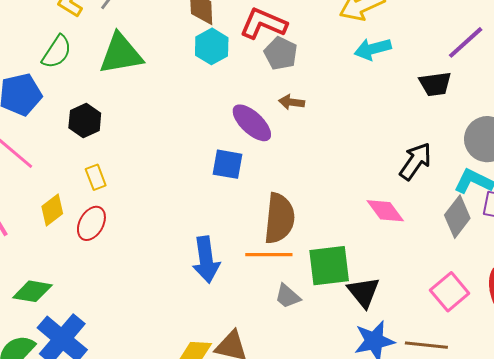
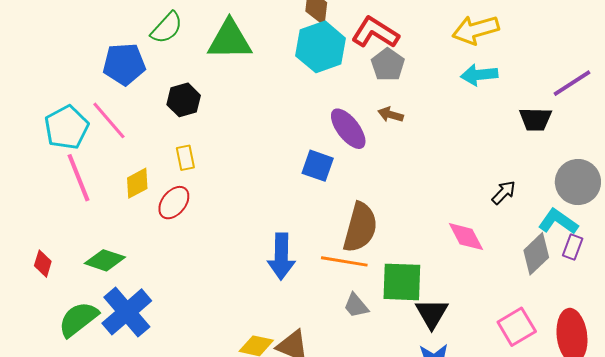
cyan hexagon: (212, 46) -> (321, 47), size x1.4
black arrow: (415, 161) -> (504, 193), size x0.7

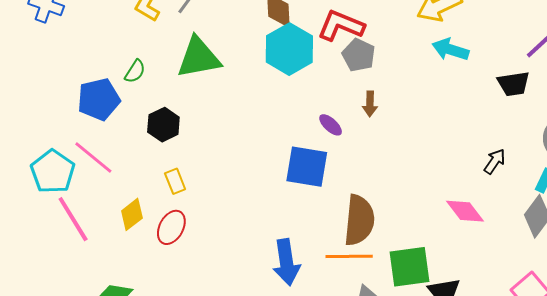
green semicircle: (167, 28) -> (135, 71), moved, size x0.7
cyan arrow: (479, 75) -> (450, 50), turned 33
brown arrow: (391, 115) -> (370, 104), turned -95
purple ellipse: (348, 129) -> (331, 125), size x0.6
blue square: (318, 166) -> (307, 167), size x1.4

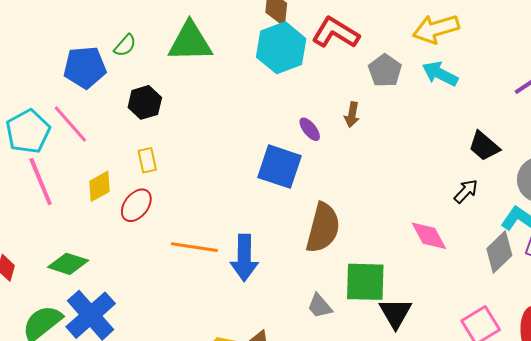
gray pentagon: (359, 55) -> (385, 71), moved
black trapezoid: (513, 84) -> (484, 146), moved, turned 40
orange line: (349, 256) -> (194, 247), moved

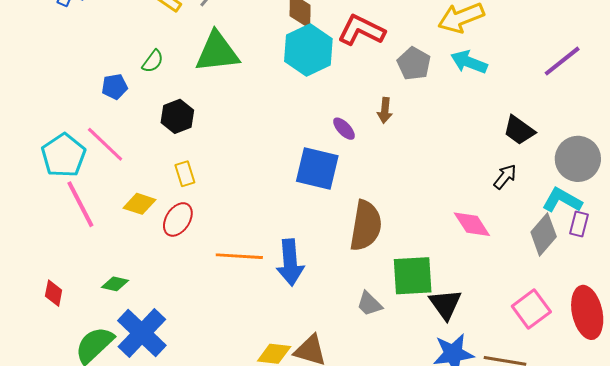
blue pentagon: (85, 67) -> (115, 87), size x0.6
yellow diamond: (99, 186) -> (140, 204), turned 52
green diamond: (68, 264) -> (115, 284), size x0.7

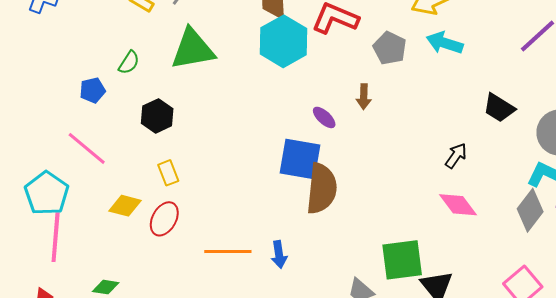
cyan pentagon: (64, 155) -> (47, 193), moved
black arrow: (505, 177) -> (456, 156), moved
pink line: (80, 204) -> (56, 237), moved, turned 36
brown semicircle: (366, 226) -> (322, 189), moved
blue arrow: (290, 262) -> (279, 254), size x0.6

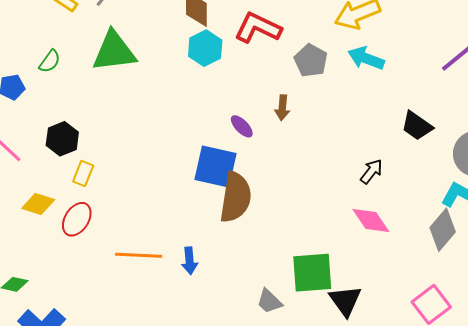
cyan hexagon: (284, 41) -> (205, 48), size x0.7
black hexagon: (157, 116) -> (62, 139), moved
yellow rectangle: (168, 173) -> (83, 173), turned 40

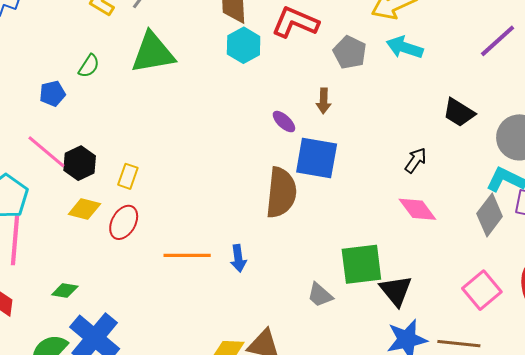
black hexagon: (62, 139) -> (80, 163), moved
blue square: (215, 167) -> (317, 158), moved

